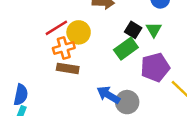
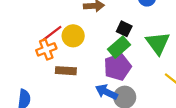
green triangle: (154, 30) -> (158, 43), moved, size x1.6
orange cross: (64, 48) -> (46, 49), moved
purple pentagon: (155, 67) -> (118, 67), moved

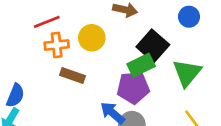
black square: (124, 29) -> (153, 46), size x1.6
red line: (52, 33) -> (47, 22), moved

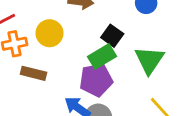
black square: (153, 46) -> (112, 36), size x0.7

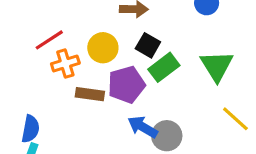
black square: (112, 36) -> (148, 45), moved
purple pentagon: (96, 80) -> (126, 85), moved

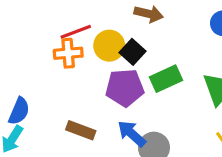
red line: (49, 40) -> (76, 32), moved
black square: (148, 45) -> (133, 52), moved
brown rectangle: (90, 94) -> (81, 130), moved

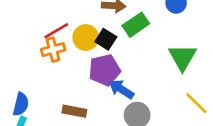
green rectangle: (166, 79) -> (136, 25), moved
blue arrow: (132, 134) -> (121, 89), moved

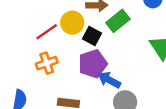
yellow circle: (86, 38) -> (72, 23), moved
orange cross: (53, 50) -> (47, 63), moved

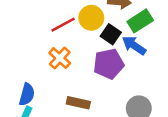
orange cross: (47, 63) -> (60, 58), turned -35
blue arrow: (109, 80) -> (134, 45), moved

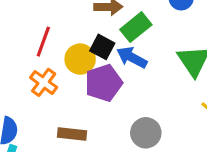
yellow circle: (91, 18) -> (80, 59), moved
red line: (63, 25) -> (43, 42), turned -35

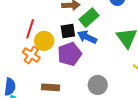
black square: (102, 47) -> (68, 31), turned -35
yellow circle: (80, 59) -> (44, 41), moved

